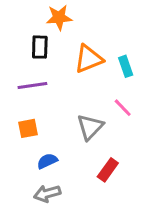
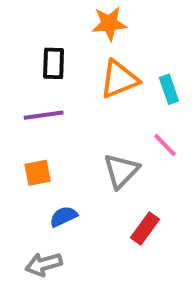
orange star: (59, 17) -> (109, 24), moved
gray arrow: (47, 194) -> (44, 264), moved

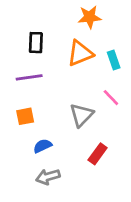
orange star: (109, 24) -> (90, 17), moved
gray arrow: (44, 264) -> (48, 177), moved

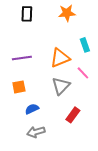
black rectangle: (36, 43) -> (27, 14), moved
orange triangle: (80, 53) -> (60, 58), moved

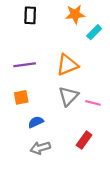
cyan rectangle: (85, 45) -> (94, 32), moved, turned 64
pink line: (83, 73) -> (93, 103), moved, turned -32
red rectangle: (73, 115) -> (84, 140), moved

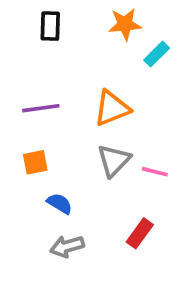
blue semicircle: (36, 122) -> (60, 203), turned 56

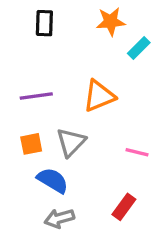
gray triangle: (114, 160) -> (71, 142), moved
blue semicircle: (60, 203) -> (53, 180), size x1.4

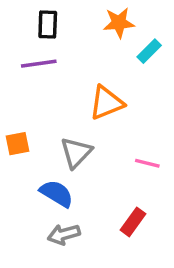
purple line: (36, 96) -> (39, 64), moved
orange square: (31, 144) -> (17, 144), moved

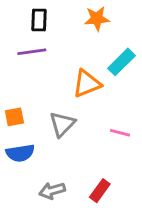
cyan rectangle: (149, 51) -> (121, 62), moved, size x1.4
blue semicircle: (57, 193) -> (20, 153), moved, turned 140
red rectangle: (133, 222) -> (100, 191), moved

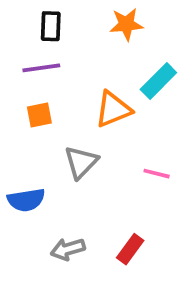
orange square: (14, 117) -> (39, 115), moved

